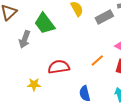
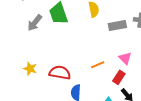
red semicircle: (59, 67) -> (60, 73), moved

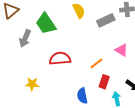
red semicircle: (60, 73) -> (60, 59), moved
red rectangle: (119, 77) -> (104, 82), moved

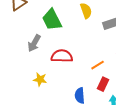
gray arrow: (25, 38) -> (34, 43), moved
yellow star: (32, 84) -> (40, 79), moved

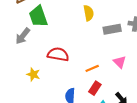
green trapezoid: (52, 20) -> (38, 16), moved
gray arrow: (34, 43) -> (23, 36), moved

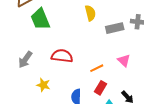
gray arrow: (23, 36) -> (25, 60), moved
yellow star: (33, 74) -> (43, 85), moved

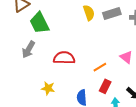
gray rectangle: (115, 28) -> (112, 14), moved
gray arrow: (25, 60) -> (28, 50), moved

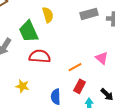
yellow semicircle: (89, 13) -> (48, 15), moved
green trapezoid: (39, 23) -> (29, 31), moved

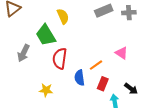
red semicircle: (40, 56) -> (60, 59), turned -80
blue semicircle: (56, 97) -> (80, 78), moved

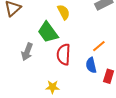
orange line: (96, 65) -> (99, 46), moved
blue semicircle: (80, 78) -> (91, 65), moved

